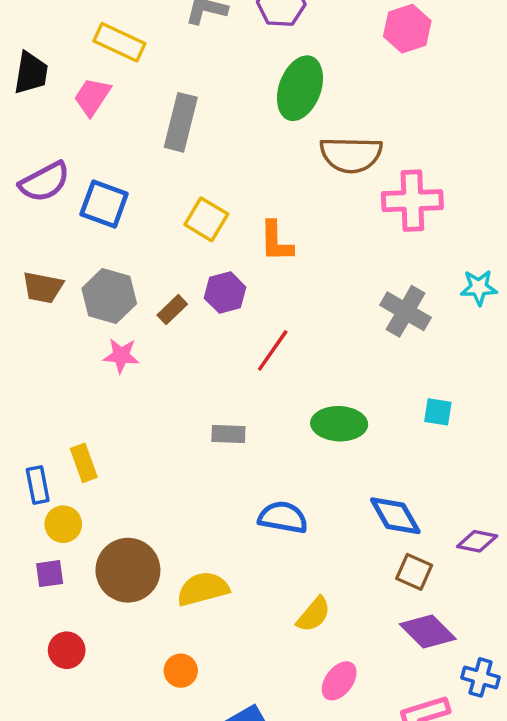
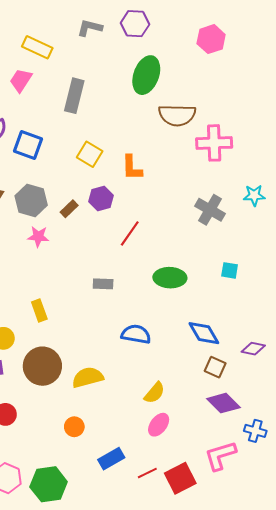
yellow rectangle: (84, 463) -> (39, 311), moved
pink ellipse: (339, 681) -> (159, 425), moved

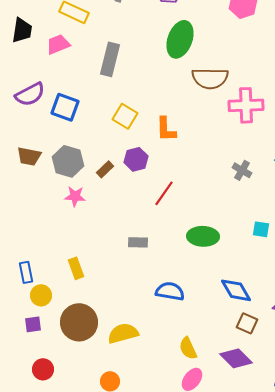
pink trapezoid: (21, 80) -> (58, 44), turned 35
gray cross: (210, 210) -> (242, 170), size x0.7
yellow semicircle: (154, 393) -> (188, 348), turned 115
purple diamond: (223, 403) -> (236, 358), moved

